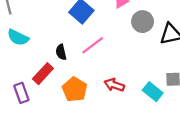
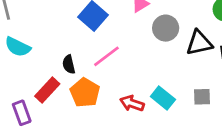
orange pentagon: (75, 89) -> (85, 93), moved
cyan rectangle: (153, 92) -> (163, 98), moved

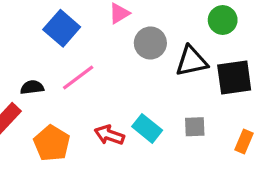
black semicircle: (69, 64) -> (32, 87), turned 96
orange pentagon: (85, 93) -> (52, 143), moved

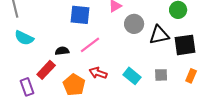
blue square: (62, 28) -> (80, 15), turned -35
red arrow: (109, 135) -> (98, 73), moved
orange rectangle: (244, 142) -> (191, 76), moved

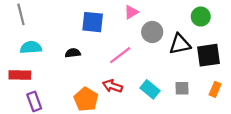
cyan semicircle: (24, 38) -> (31, 47), turned 150
pink line: (90, 45) -> (120, 55), moved
black semicircle: (62, 51) -> (73, 53), moved
red rectangle: (46, 70) -> (20, 75), moved, turned 48

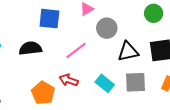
black triangle: (180, 44) -> (128, 52), moved
black semicircle: (73, 53) -> (30, 48), size x1.5
gray square: (182, 88) -> (135, 82), size x1.5

